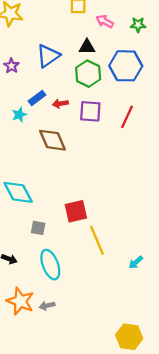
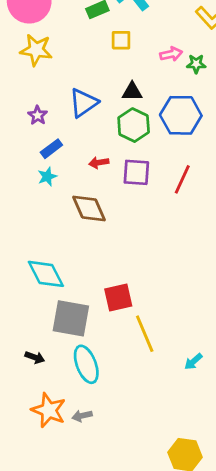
pink arrow: (105, 21) -> (171, 54), moved, turned 140
blue rectangle: (37, 98) -> (51, 149), moved
gray square: (38, 228) -> (71, 318), size x2.0

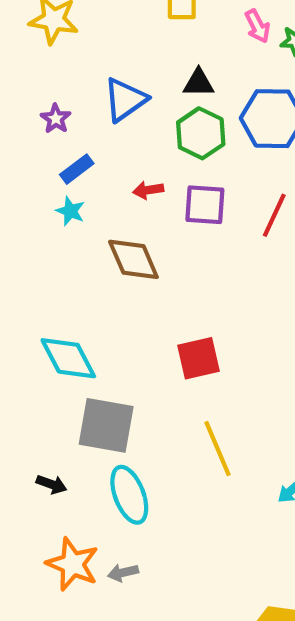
pink arrow: (171, 54) -> (257, 26), turned 75
cyan star: (47, 177) -> (70, 211), turned -30
red square: (118, 298) -> (199, 358), moved

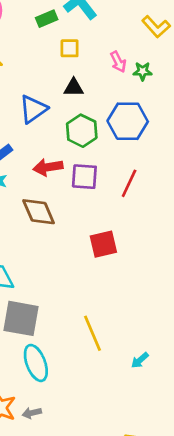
black triangle: (199, 83) -> (74, 87), moved
red arrow: (148, 190) -> (48, 167), size x1.5
red square: (199, 358) -> (103, 244), moved

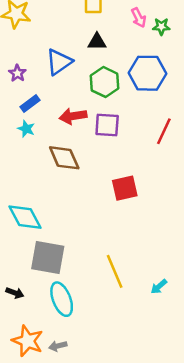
red line: (129, 183) -> (164, 131), moved
cyan arrow: (140, 360) -> (159, 287), moved

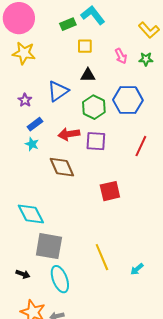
green star: (161, 27) -> (146, 59), moved

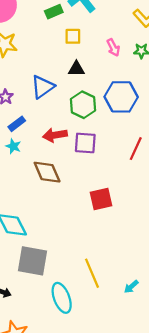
cyan ellipse: (60, 279) -> (62, 298), moved

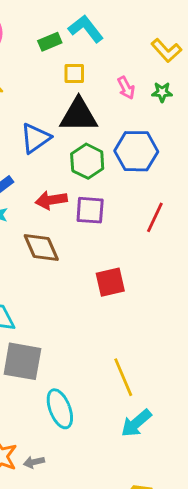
black triangle: (76, 69) -> (79, 115), size x1.8
yellow line: (92, 273) -> (123, 377), moved
cyan arrow: (131, 287) -> (136, 423), moved, size x1.6

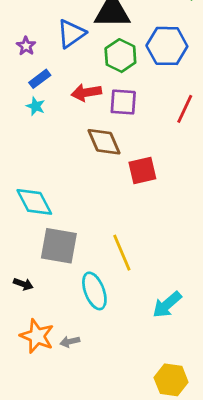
brown diamond: (41, 248) -> (104, 142), moved
yellow line: (123, 377) -> (122, 253), moved

